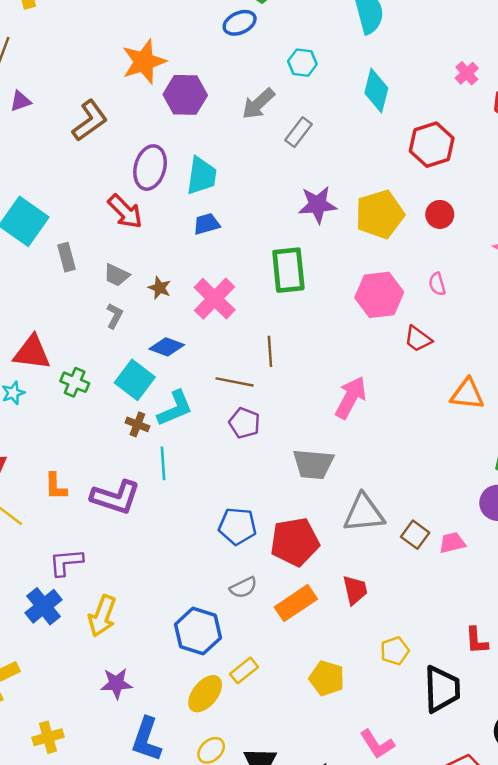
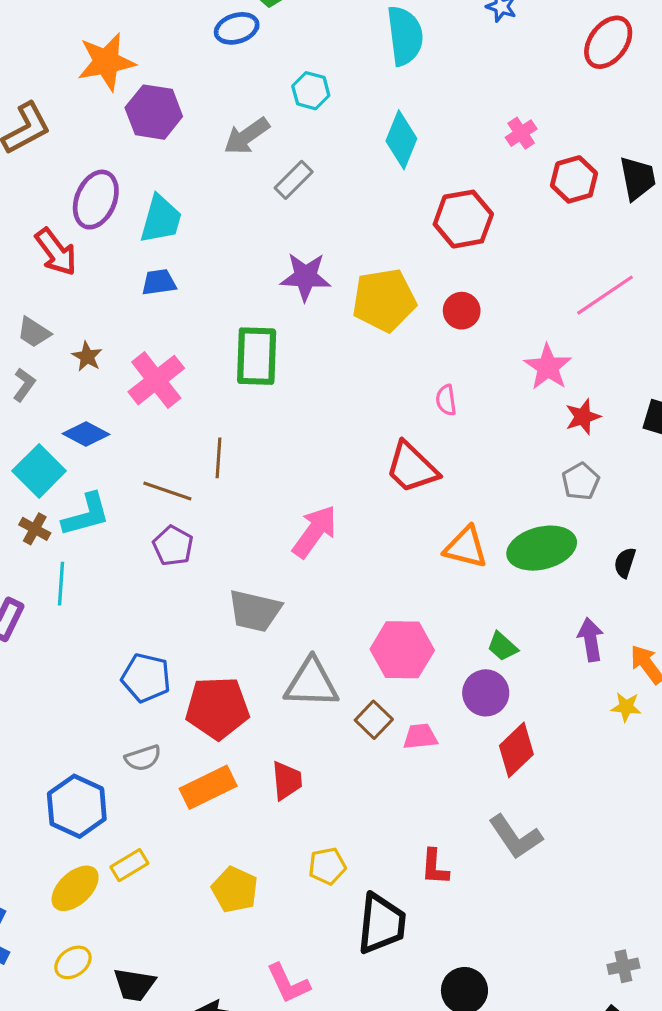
pink hexagon: (379, 295) -> (402, 650), moved
red trapezoid: (418, 339) -> (412, 468), size x1.5

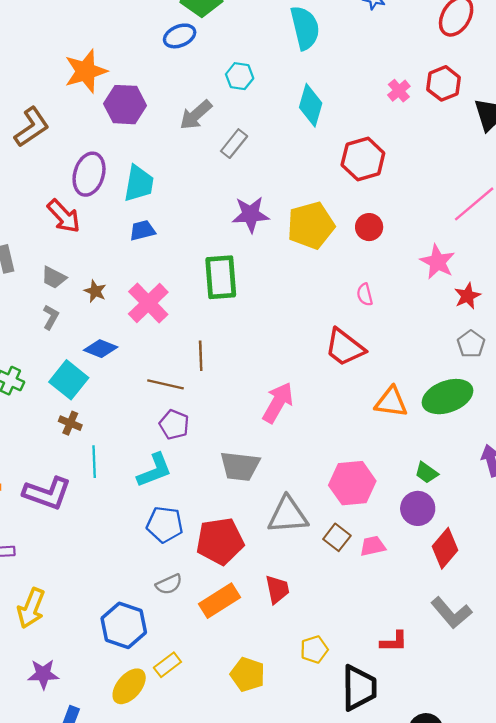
red hexagon: (574, 179) -> (444, 83), moved
cyan L-shape: (86, 515) -> (154, 470), moved
red L-shape: (435, 867) -> (394, 642), turned -88

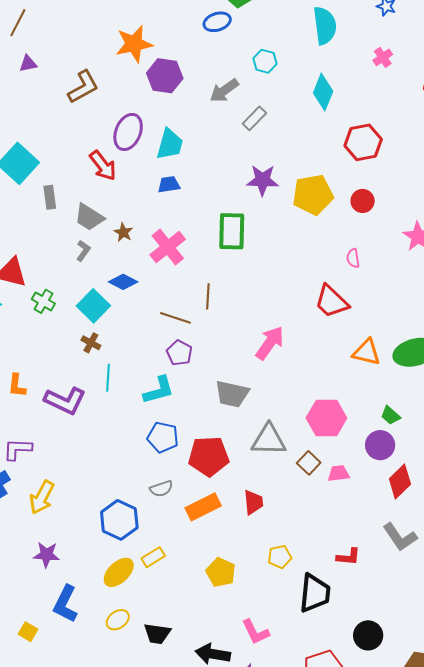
pink cross: (399, 91) -> (383, 57), moved
gray trapezoid: (54, 278) -> (89, 217), size x1.4

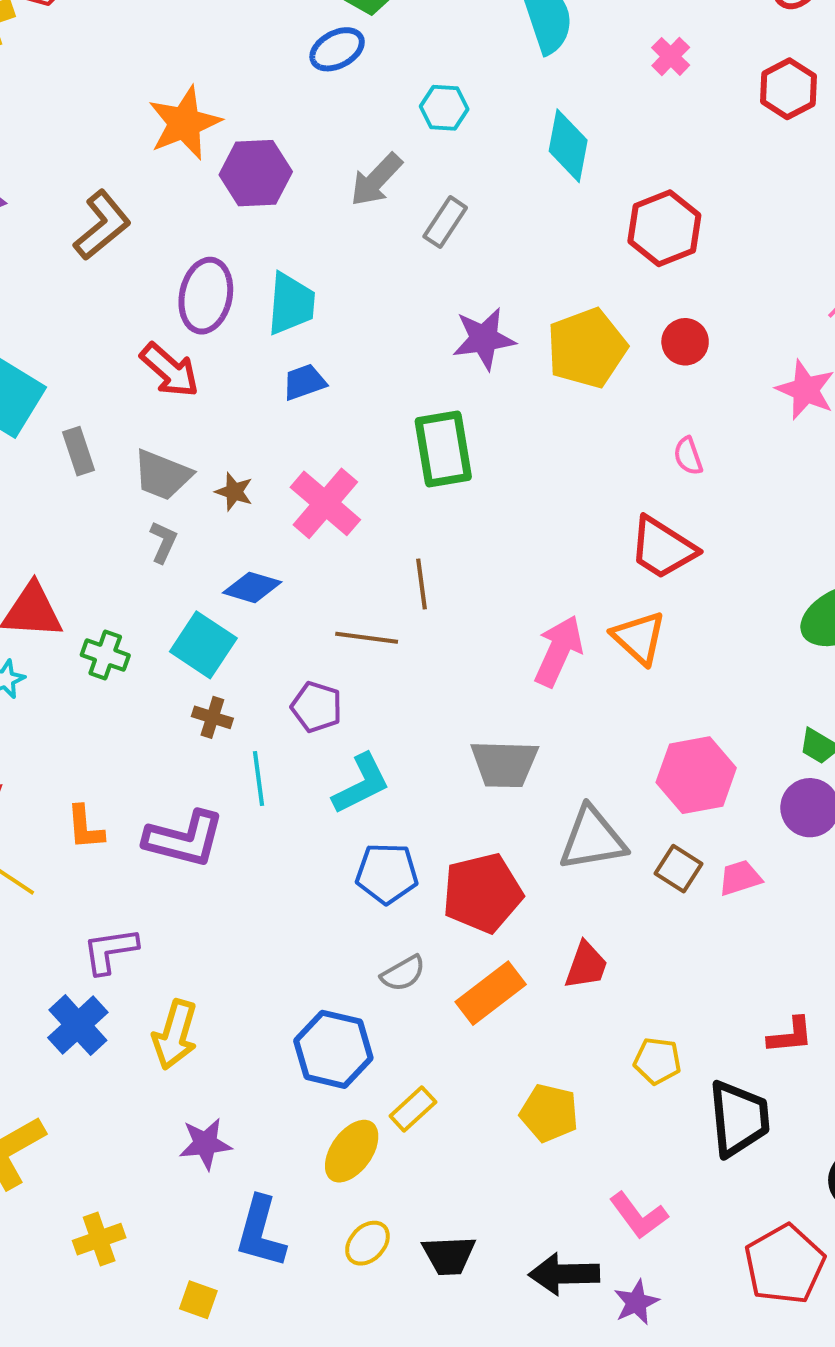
orange triangle: (366, 352) -> (639, 638), moved, turned 40
purple pentagon: (179, 353) -> (316, 707), moved
red trapezoid: (253, 502) -> (586, 965), turned 36
yellow pentagon: (280, 557) -> (657, 1061), turned 30

